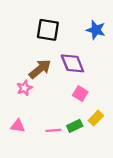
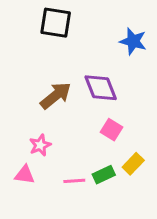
black square: (48, 30) -> (56, 23), moved
pink star: (24, 88) -> (40, 145), moved

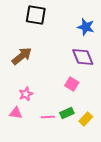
purple diamond: (101, 88) -> (83, 57), moved
brown arrow: (56, 96) -> (22, 56), moved
yellow rectangle: (133, 164) -> (86, 119), moved

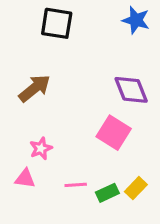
blue star: (86, 27) -> (136, 20), moved
pink square: (72, 84) -> (114, 133), size x1.5
green rectangle: (67, 113) -> (107, 193), moved

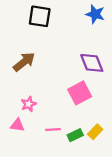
pink square: (114, 133) -> (80, 93), turned 30

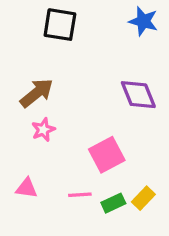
pink square: (80, 93) -> (107, 155), moved
pink star: (29, 104) -> (43, 130), moved

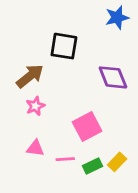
blue star: (143, 21) -> (117, 17), turned -30
black square: (60, 25) -> (64, 46), moved
pink triangle: (27, 188) -> (35, 148), moved

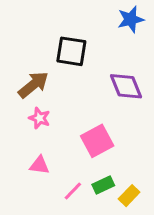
pink star: (35, 106) -> (39, 118), turned -30
pink line: (65, 159) -> (73, 191), moved, turned -42
yellow rectangle: (117, 162) -> (129, 196), moved

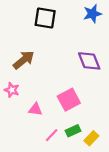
black square: (71, 51) -> (45, 18), moved
pink star: (39, 118) -> (12, 90), moved
pink triangle: (39, 165) -> (35, 109), moved

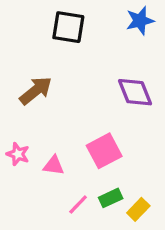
pink star: (12, 90) -> (18, 154), moved

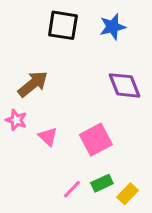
blue star: (140, 21) -> (113, 27), moved
pink star: (18, 154) -> (16, 120), moved
pink triangle: (54, 165) -> (48, 137), moved, turned 35

